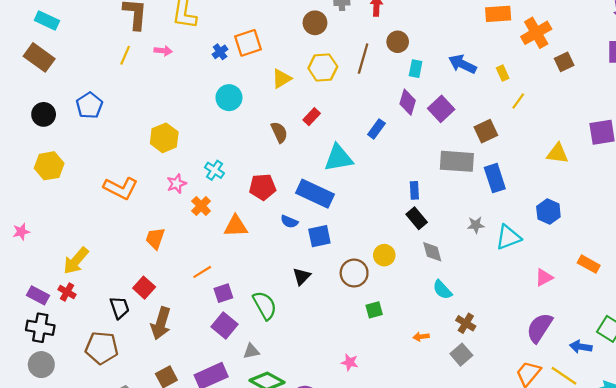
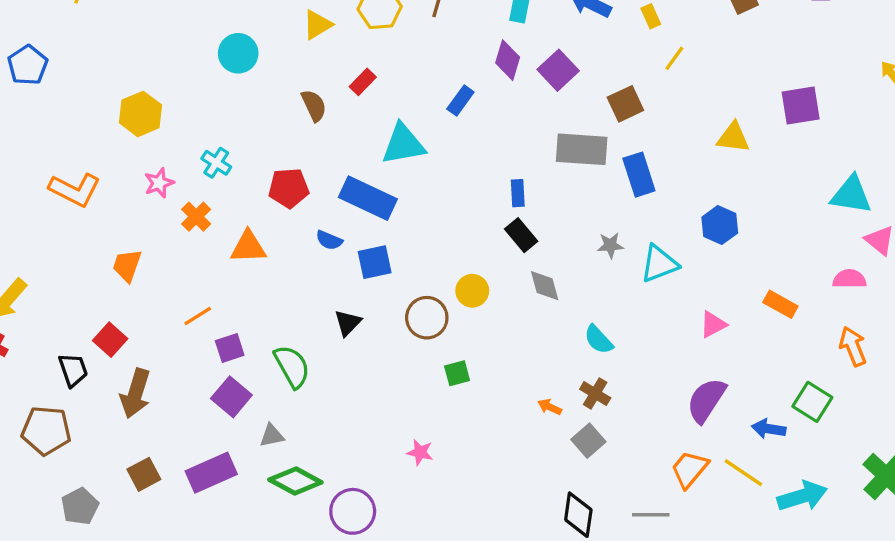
cyan semicircle: (442, 290) -> (599, 340), moved
orange arrow: (421, 337) -> (550, 407), moved, turned 32

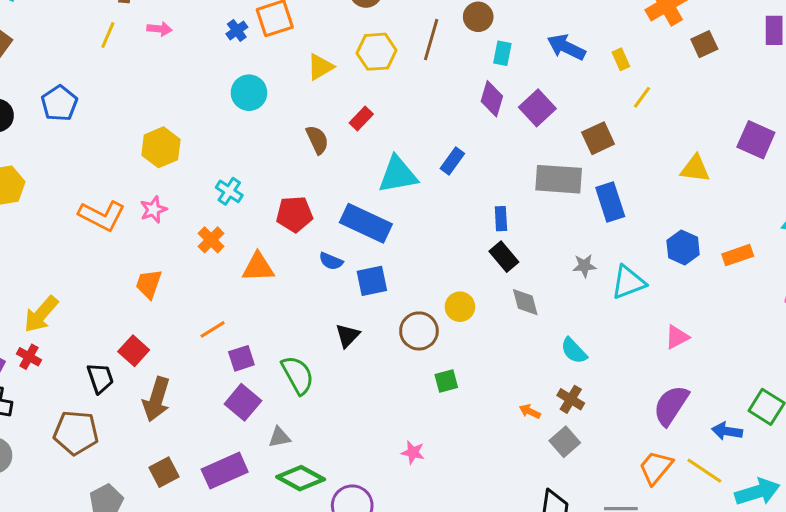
blue rectangle: (460, 100) -> (452, 161), moved
purple square: (801, 106) -> (756, 140), turned 33
pink star: (159, 183) -> (153, 210), moved
orange rectangle: (780, 304) -> (738, 255), moved, turned -48

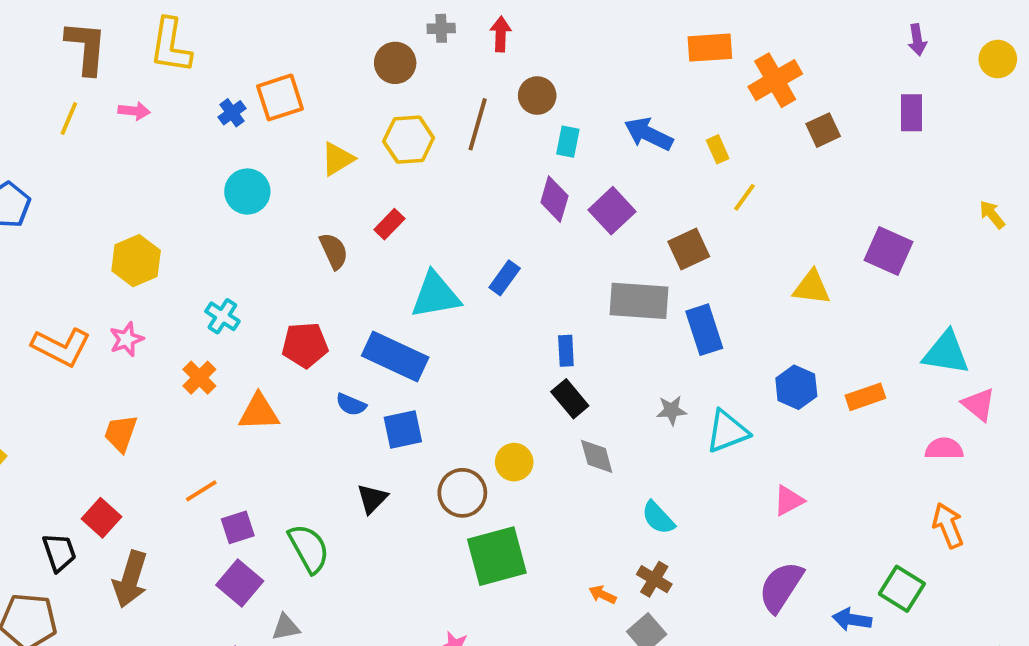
green square: (446, 381) -> (497, 556), size x2.0

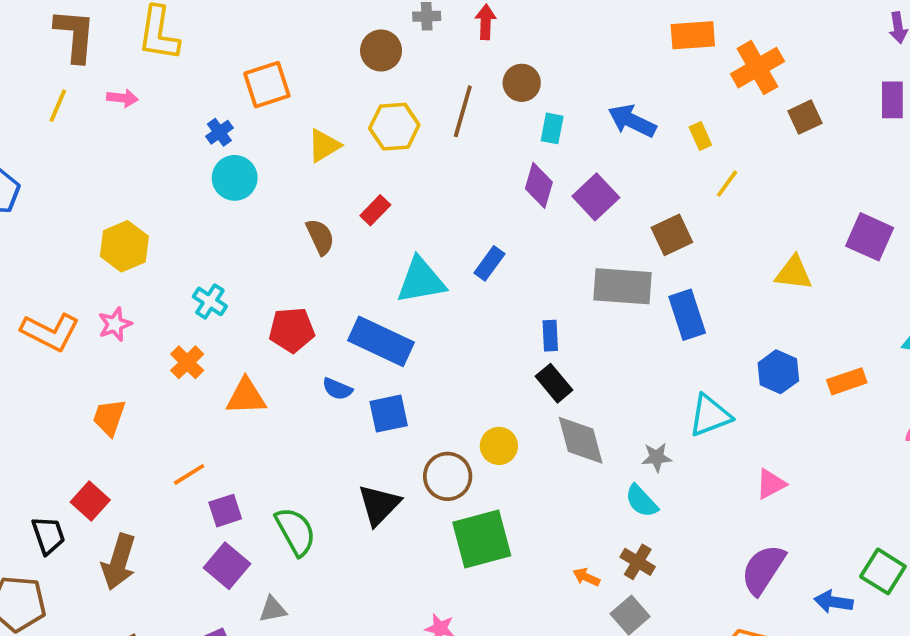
blue cross: (232, 113) -> (219, 132), moved
gray star: (672, 410) -> (657, 457), moved
gray diamond: (597, 456) -> (581, 440), size x1.4
black triangle: (372, 499) -> (379, 505), moved, size x1.4

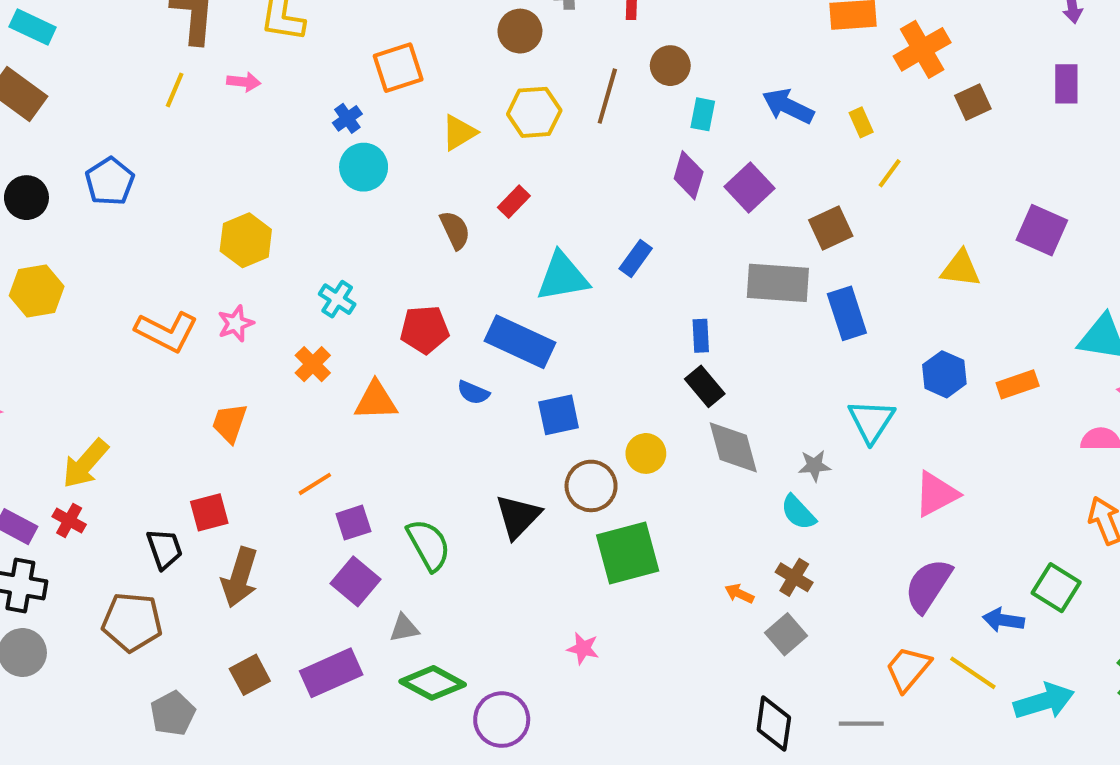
blue square: (389, 414) -> (559, 415), moved
cyan triangle: (710, 416) -> (871, 421), turned -36
pink triangle: (771, 484) -> (936, 494), size x1.4
red square: (90, 501) -> (209, 512), turned 33

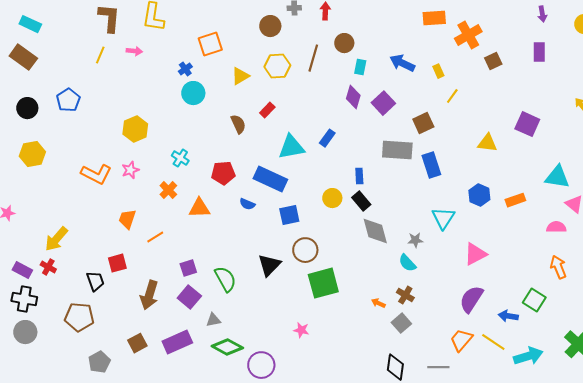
yellow circle: (646, 453) -> (332, 198), moved
orange line: (315, 484) -> (155, 237), moved
brown arrow: (240, 577) -> (149, 295), moved

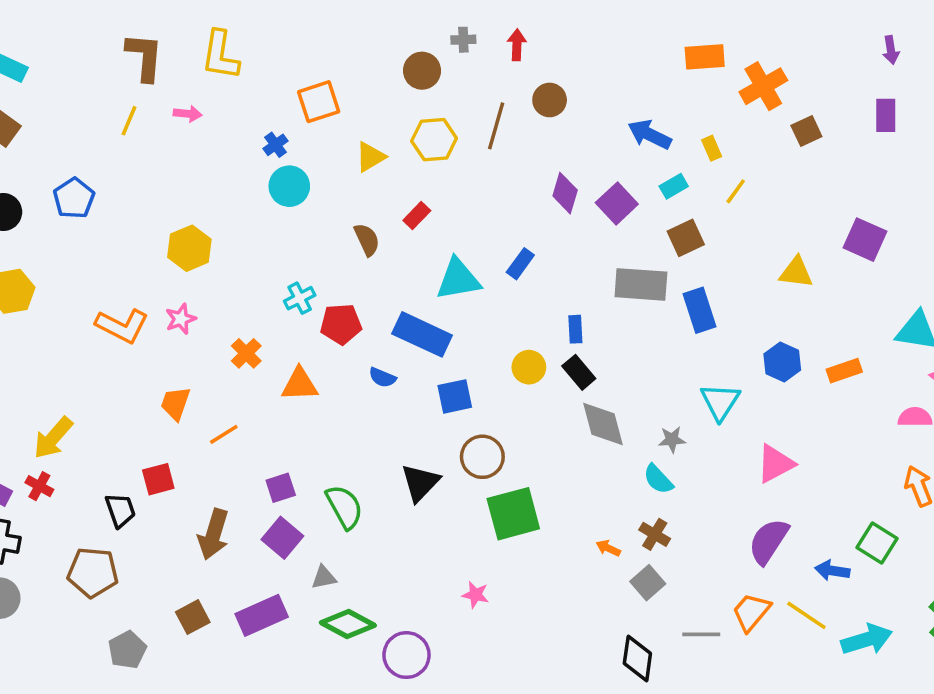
cyan rectangle: (360, 67) -> (674, 186), moved, turned 49
cyan cross: (180, 158) -> (300, 298), moved, turned 30
gray line: (438, 367) -> (701, 634), moved

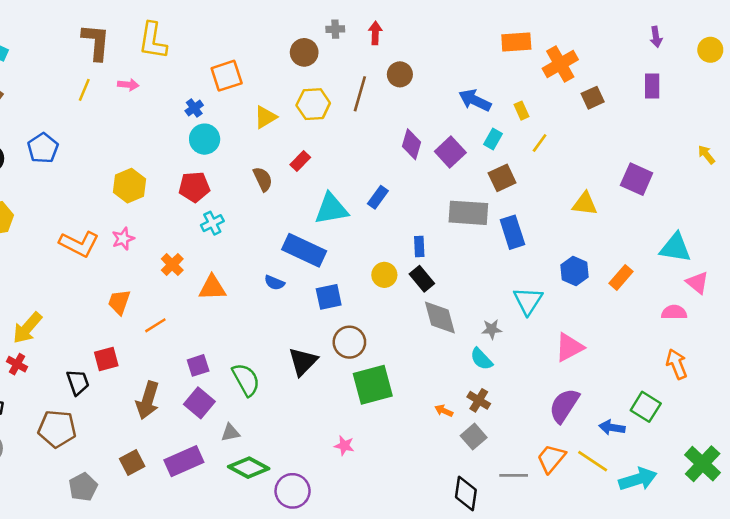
cyan rectangle: (674, 186) -> (493, 139), turned -30
red pentagon: (341, 324) -> (194, 187), moved
orange rectangle: (844, 371) -> (621, 277), turned -30

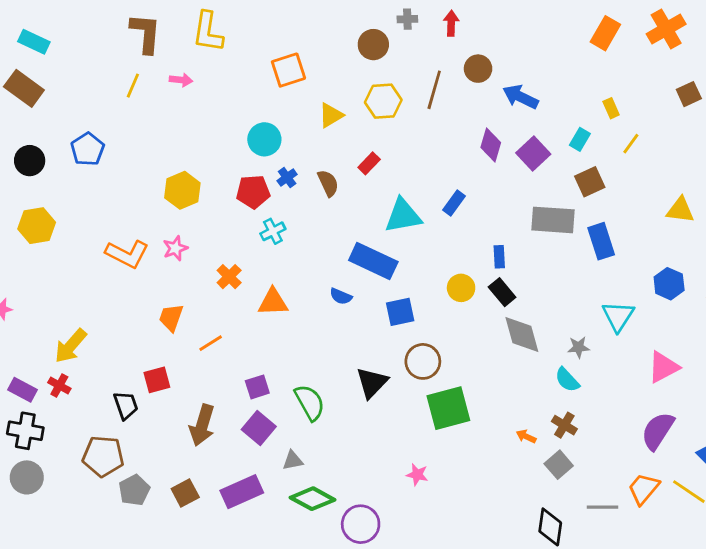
orange rectangle: (516, 42) -> (605, 33), turned -56
orange cross: (560, 64) -> (666, 29), moved
blue arrow: (475, 100) -> (520, 97), moved
blue cross: (194, 108) -> (287, 178), moved
gray pentagon: (83, 487) -> (134, 490), moved

